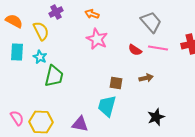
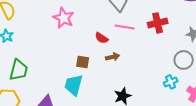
red semicircle: (135, 50) -> (102, 38), moved
green trapezoid: (54, 76) -> (19, 70), moved

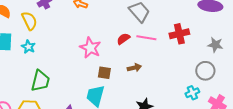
pink star: (64, 18) -> (90, 48), moved
red semicircle: (102, 38) -> (123, 39), moved, turned 112

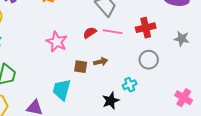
gray circle: (205, 71) -> (149, 60), moved
brown square: (104, 73) -> (81, 67), moved
cyan cross: (192, 93) -> (130, 85), moved

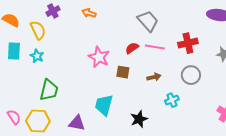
brown arrow: (101, 62) -> (154, 77), moved
brown square: (81, 67) -> (123, 72), moved
black star: (111, 101) -> (139, 119), moved

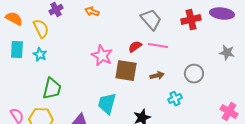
red cross: (188, 43) -> (191, 20), moved
brown square: (123, 72) -> (126, 71), size x1.6

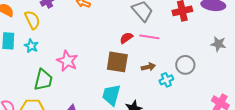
pink star: (102, 56) -> (67, 61), moved
cyan cross: (175, 99) -> (166, 80), moved
cyan trapezoid: (107, 104) -> (111, 95), moved

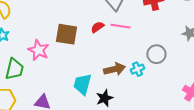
brown square: (117, 62) -> (66, 34), moved
brown arrow: (148, 67) -> (114, 69), moved, size x1.5

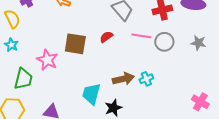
pink line: (120, 26) -> (141, 36), moved
gray circle: (156, 54) -> (164, 42), moved

